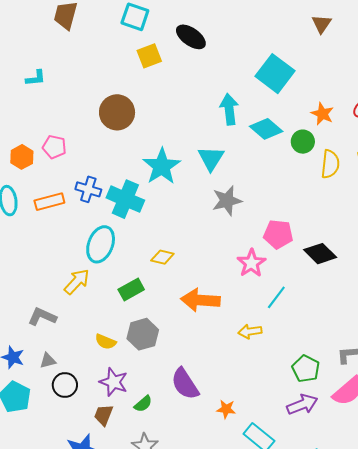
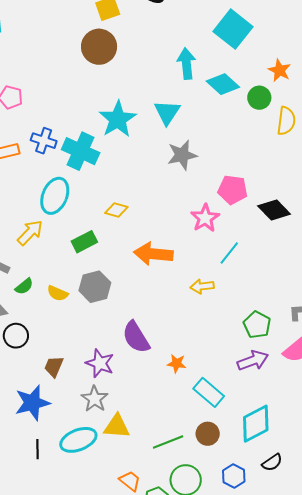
brown circle: (117, 112) -> (99, 47), moved
purple star: (114, 382) -> (100, 363), moved
green semicircle: (143, 404) -> (24, 286), moved

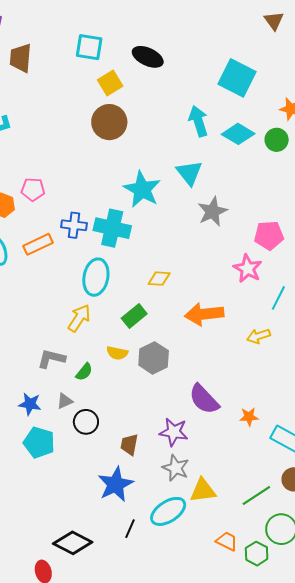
yellow semicircle: (58, 293) -> (117, 353), moved
black line: (38, 449) -> (130, 529), turned 36

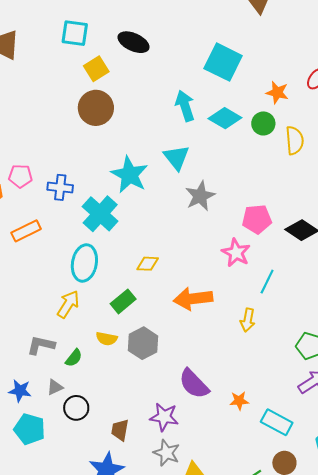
blue cross: (74, 225) -> (60, 187), moved
cyan cross: (112, 228) -> (100, 214), turned 30
yellow arrow: (258, 336) -> (248, 320), turned -60

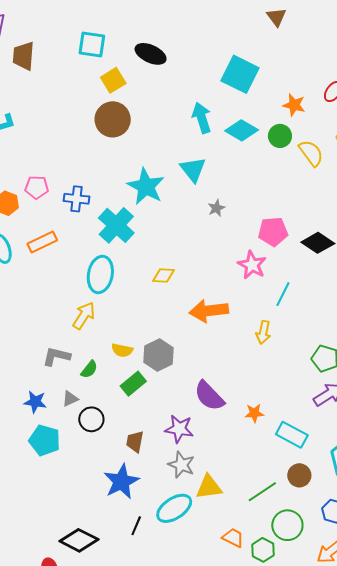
yellow semicircle: (295, 140) -> (311, 153), turned -32
gray star: (200, 196) -> (216, 208), size x0.6
green rectangle: (123, 301) -> (133, 384), moved

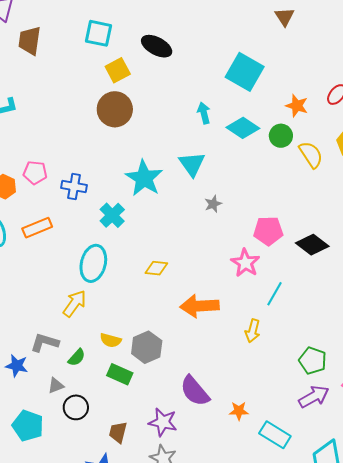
cyan arrow: (202, 118) -> (204, 113), size x0.7
cyan cross: (116, 225) -> (112, 215), size x0.7
green rectangle: (133, 384) -> (120, 374), turned 60
blue star: (35, 402) -> (17, 366), moved

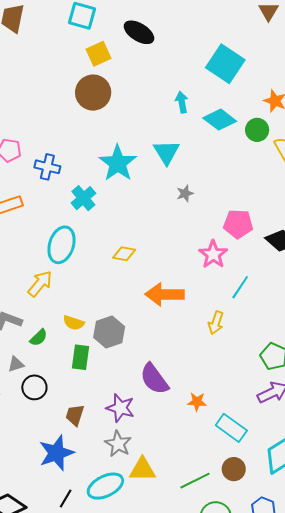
green rectangle: (120, 374) -> (80, 357), turned 70

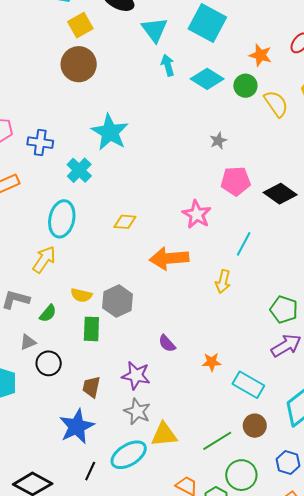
cyan triangle: (167, 152) -> (155, 30), moved
gray star: (185, 193) -> (218, 141), moved
pink star: (213, 254) -> (197, 214), moved
purple semicircle: (154, 379) -> (167, 343), size x0.6

